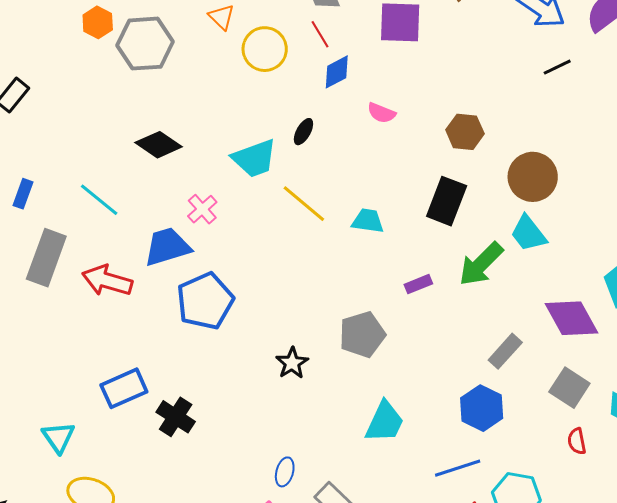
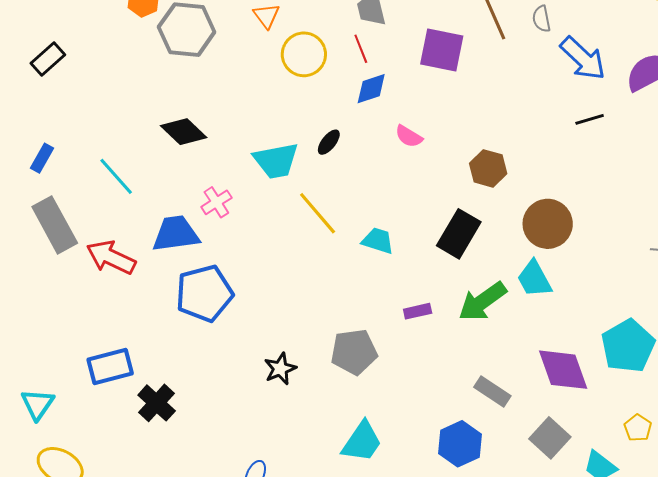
gray rectangle: (46, 258) -> (55, 225), turned -58
gray rectangle: (505, 351) -> (492, 391), turned 72

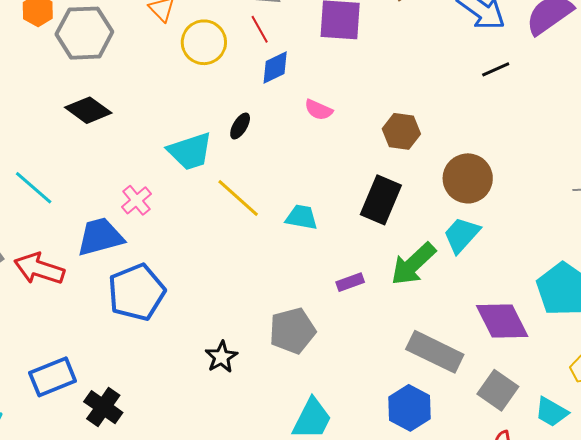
black diamond: (184, 132) -> (88, 110), moved
cyan trapezoid: (534, 279) -> (462, 235), turned 78
gray rectangle: (492, 391) -> (435, 352), size x1.5

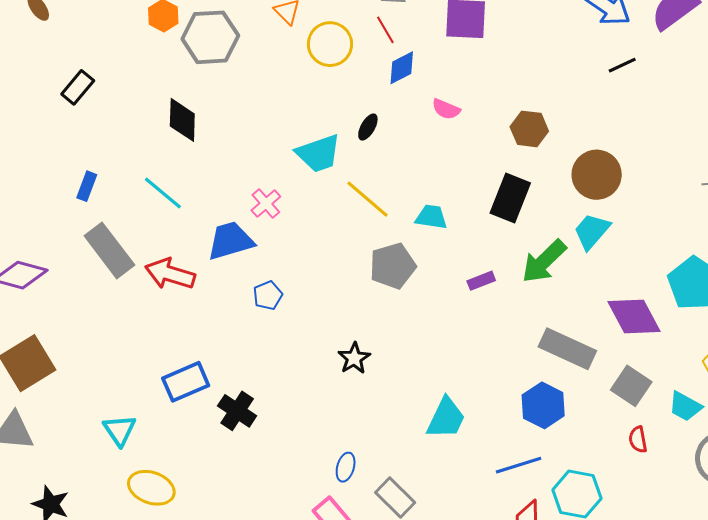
black diamond: (88, 110) -> (182, 120), moved, turned 57
blue pentagon: (136, 292) -> (268, 295), size x0.5
gray pentagon: (292, 331) -> (393, 266), moved

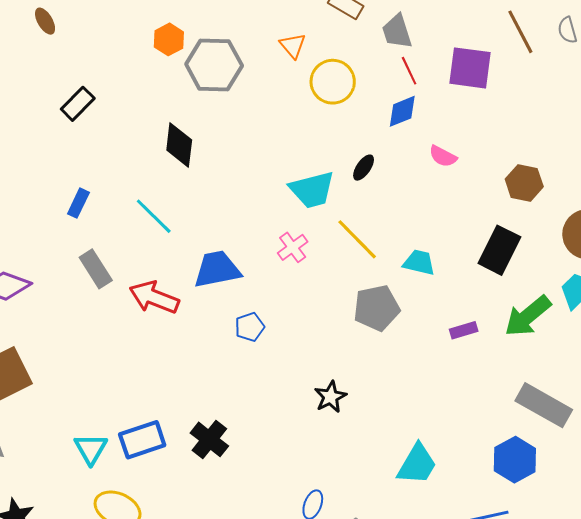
red line: (385, 30) -> (409, 71), moved
pink cross: (266, 204) -> (293, 247), moved
gray rectangle: (109, 250) -> (96, 269), size x0.7
blue rectangle: (186, 382) -> (142, 440), moved

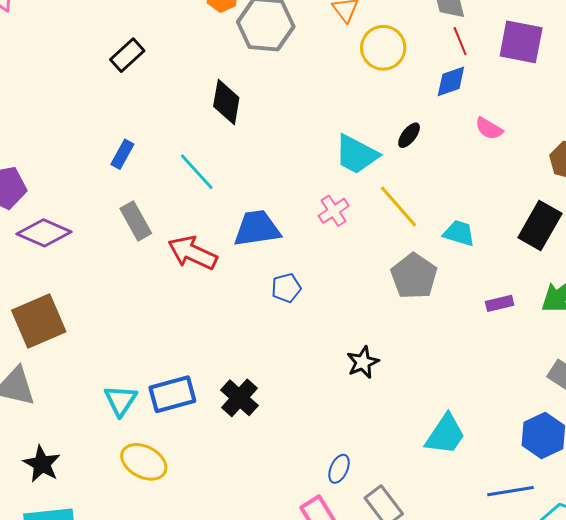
cyan trapezoid: (312, 190) -> (356, 154), turned 39
gray pentagon: (377, 308) -> (414, 276), turned -30

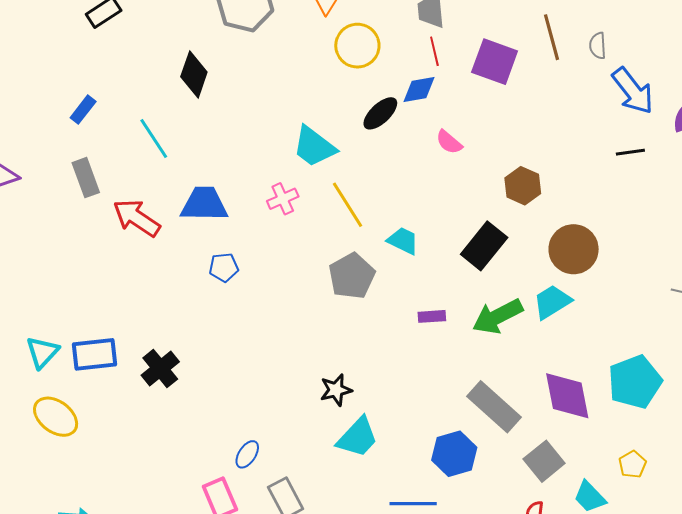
black ellipse: (409, 135) -> (380, 113), moved, size x1.4
black star: (363, 362) -> (336, 390), moved

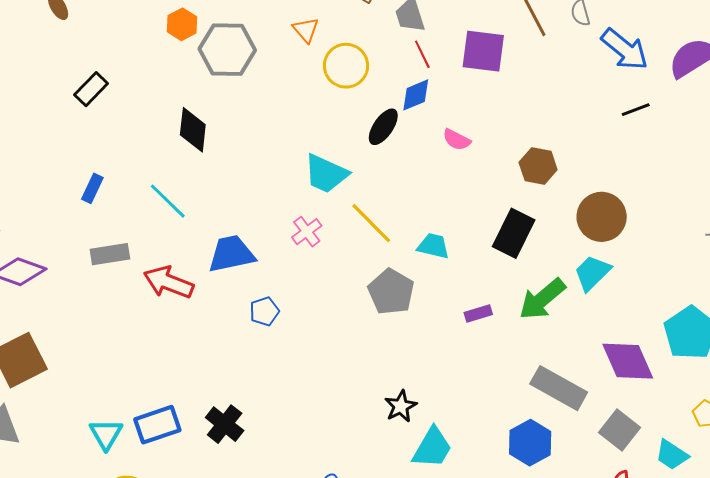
gray rectangle: (86, 178) -> (110, 254), turned -66

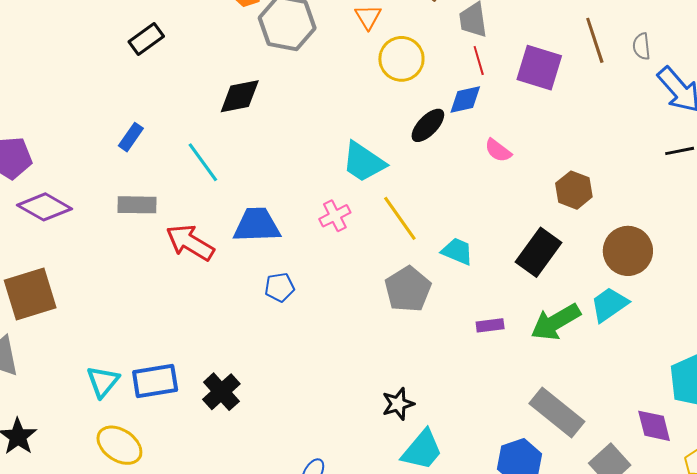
black diamond: (193, 130) -> (240, 96), turned 63
purple diamond: (628, 361) -> (654, 426), moved, size x0.7

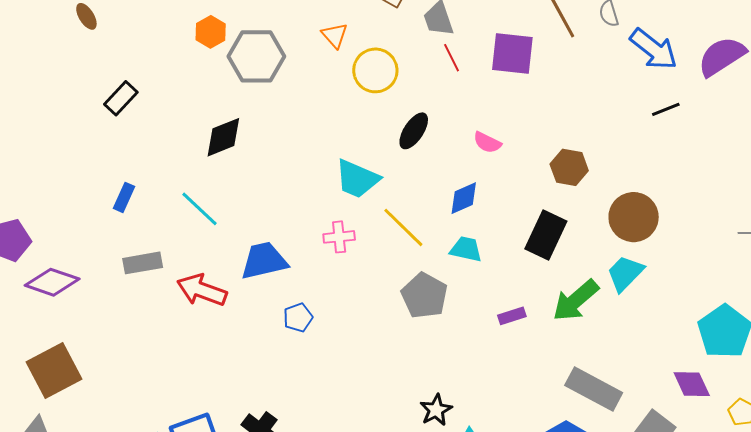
blue diamond: (465, 99) -> (464, 198), moved
pink cross: (335, 216) -> (339, 237), turned 32

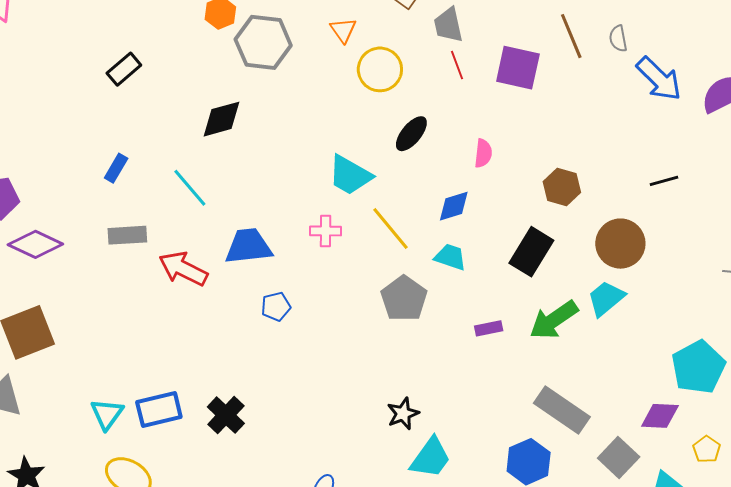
black line: (666, 109) -> (664, 181), moved
pink semicircle: (487, 142) -> (483, 153), turned -116
purple diamond: (692, 384) -> (660, 416), turned -69

